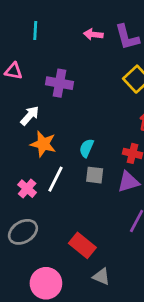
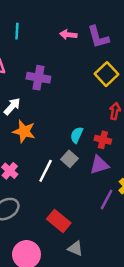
cyan semicircle: (87, 148) -> (77, 135), moved
gray square: (95, 175) -> (69, 159), turned 35
white line: (55, 179) -> (46, 171), moved

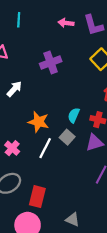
purple cross: (38, 78) -> (51, 63), moved, turned -30
orange star: (24, 131) -> (39, 122), moved
red rectangle: (59, 221) -> (37, 197), moved, turned 65

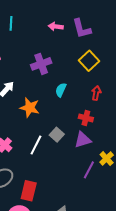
cyan semicircle: (74, 115) -> (61, 90), moved
orange star: (39, 122) -> (30, 108), moved

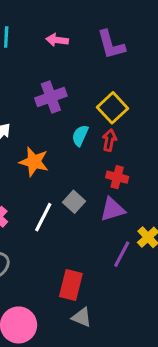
pink arrow: (56, 27) -> (57, 40), moved
yellow square: (89, 61) -> (113, 108), moved
red arrow: (96, 93) -> (109, 140), moved
red rectangle: (29, 191) -> (71, 285), moved

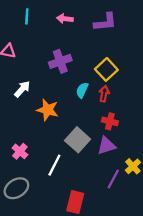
purple L-shape: (111, 45) -> (105, 22), turned -80
gray square: (74, 202) -> (78, 140), size x1.5
white line: (43, 217) -> (54, 165), moved

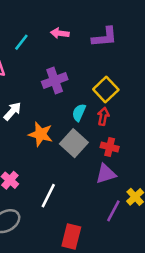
cyan line: (27, 16) -> (21, 42), moved, turned 35
gray square: (78, 140) -> (74, 143), moved

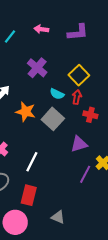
purple cross: (55, 81) -> (37, 68), turned -30
cyan semicircle: (79, 112) -> (57, 94), turned -88
red cross: (110, 147) -> (90, 115), moved
red rectangle: (71, 236) -> (29, 195), moved

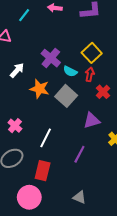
purple cross: (37, 68) -> (51, 58), moved
red cross: (90, 115) -> (103, 92), turned 32
purple line: (85, 174) -> (79, 154), moved
gray triangle: (58, 217) -> (79, 197), moved

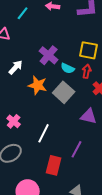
yellow square: (92, 53) -> (89, 50), turned -36
purple triangle: (92, 120) -> (89, 116), turned 30
red rectangle: (43, 171) -> (54, 165), moved

